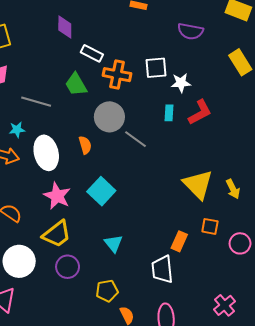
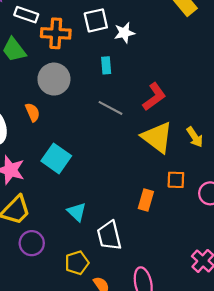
red L-shape: (200, 112) -> (154, 97), moved
cyan rectangle: (169, 113) -> (106, 65), moved
gray line: (135, 139) -> (111, 108), moved
white trapezoid: (162, 269) -> (109, 236), moved

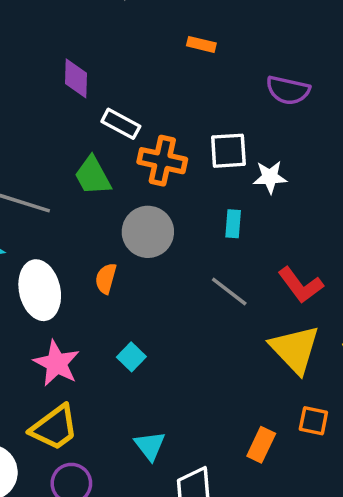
red L-shape: (154, 97) -> (301, 285), turned 80
orange semicircle: (33, 112) -> (106, 278), turned -150
cyan square: (56, 158) -> (131, 357), size x0.6

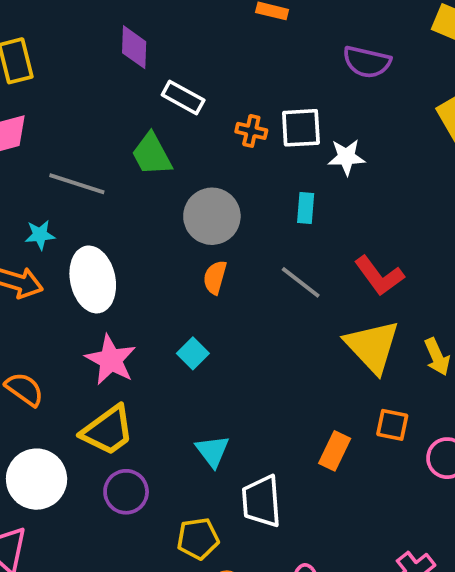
orange cross: (162, 161) -> (251, 131), moved, size x0.6
orange semicircle: (106, 278) -> (215, 277), moved

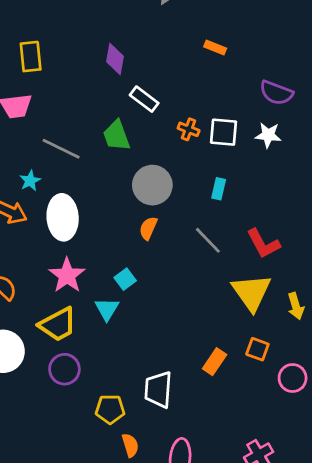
white star: (346, 157) -> (268, 135), moved
cyan star: (40, 235) -> (30, 181), turned -30
cyan triangle: (212, 451) -> (107, 309), moved

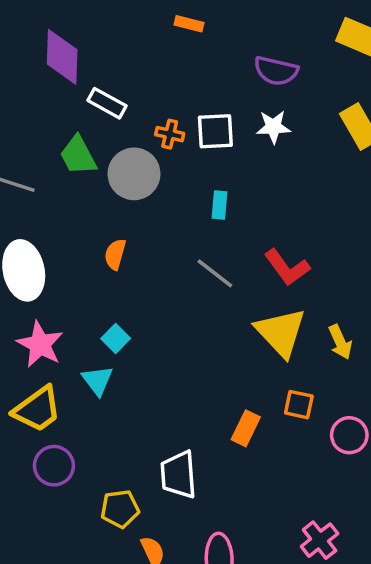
purple diamond: (115, 59) -> (62, 57), size x1.4
gray circle: (152, 185) -> (134, 174), moved
orange semicircle: (148, 228) -> (115, 254), moved

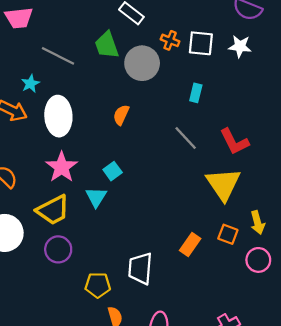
yellow arrow: (340, 342) -> (258, 223), moved

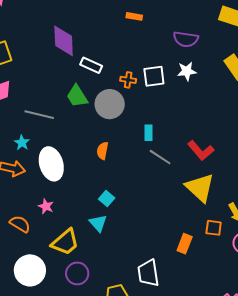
cyan rectangle: (196, 93) -> (148, 133), moved
pink star: (62, 167) -> (46, 206), moved, size x0.6

